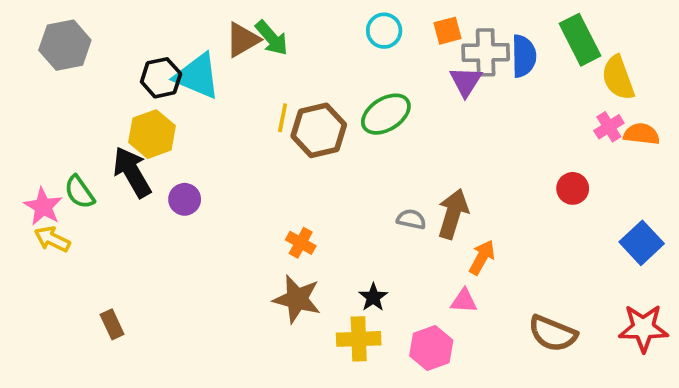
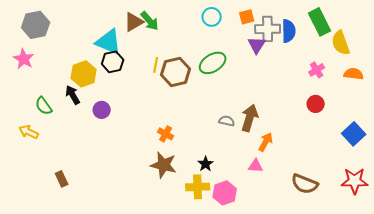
black hexagon: (161, 78) -> (113, 62), moved
pink cross: (609, 127) -> (317, 70), moved
black arrow: (132, 172) -> (73, 95), size x0.7
pink star: (43, 207) -> (24, 59), moved
pink hexagon: (431, 348) -> (225, 193), moved

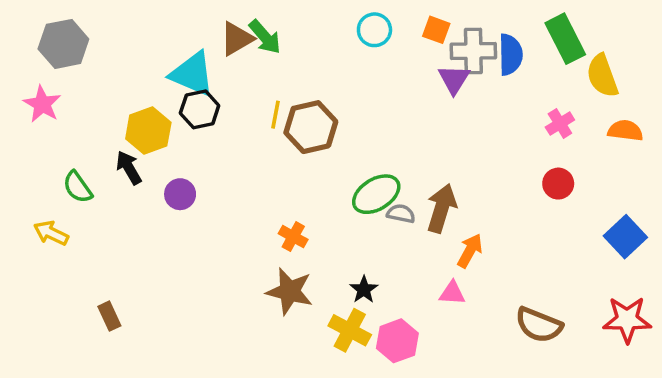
orange square: (247, 17) -> (436, 30), turned 35
green ellipse: (213, 63) -> (376, 194), moved
yellow cross: (198, 187) -> (350, 330), turned 30

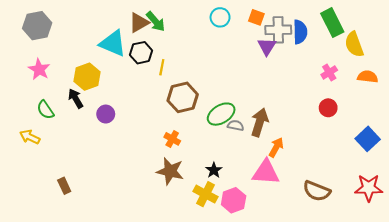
pink star: (42, 104) -> (39, 69), moved
black hexagon: (200, 109) -> (141, 53), moved
brown hexagon: (311, 127) -> (183, 97), moved
pink triangle: (452, 293) -> (266, 172), size x1.8

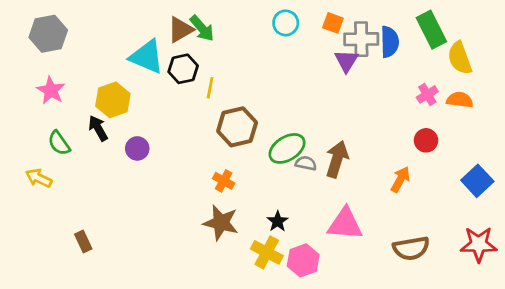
orange semicircle: (368, 77) -> (460, 100), moved
orange arrow: (276, 147) -> (400, 179), moved
brown semicircle: (317, 191) -> (411, 248), turned -32

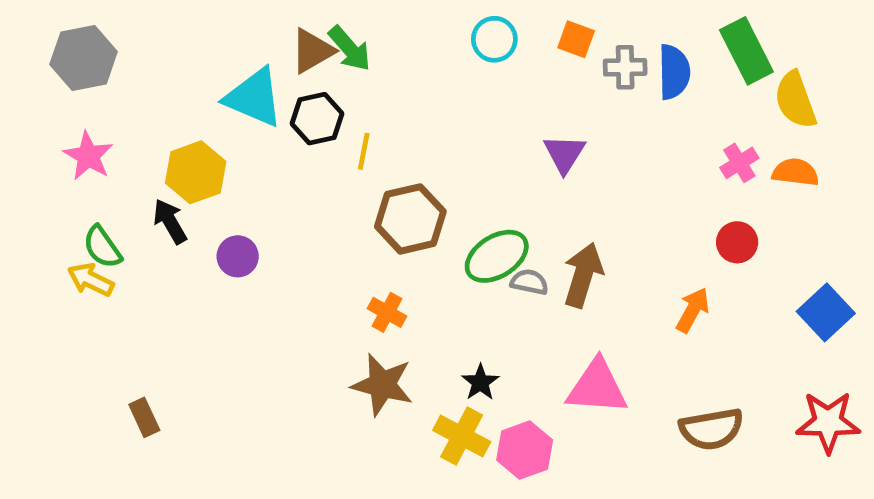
gray cross: (361, 39) -> (625, 67), size x0.7
purple triangle: (346, 61) -> (564, 154), moved
yellow arrow: (39, 178) -> (91, 280), moved

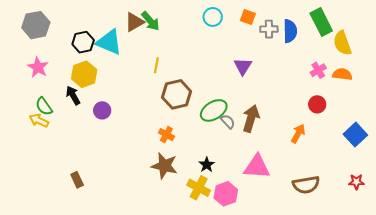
black hexagon: (317, 119) -> (83, 42), moved
gray semicircle: (529, 282) -> (228, 121), turned 35
brown rectangle: (144, 417) -> (77, 180), moved
red star: (828, 422) -> (356, 182), size x0.6

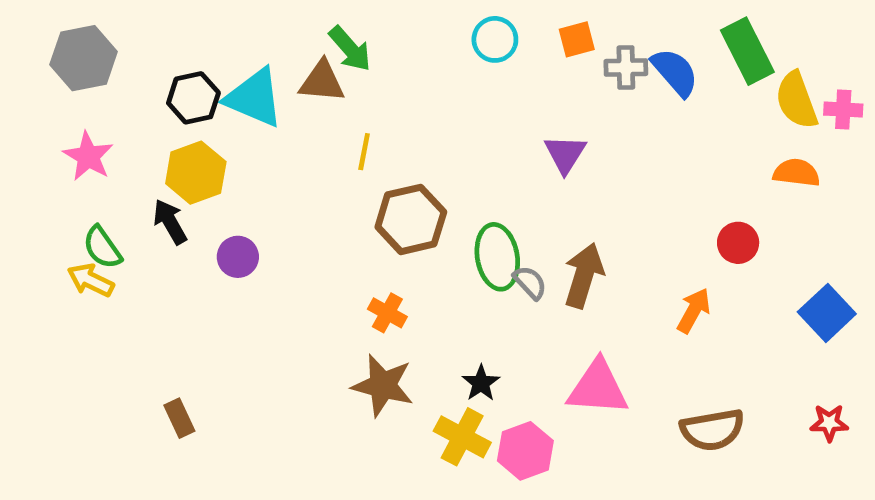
orange square: (248, 17) -> (577, 39), turned -35
brown triangle: (134, 22) -> (322, 82), moved, turned 35
blue semicircle: (290, 31) -> (675, 72), turned -40
pink cross: (318, 70) -> (843, 110), moved, turned 35
green ellipse: (214, 110) -> (497, 257), turned -68

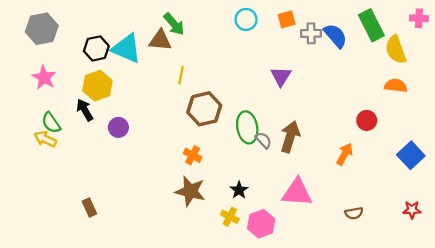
pink cross: (843, 110) -> (419, 18), moved
brown semicircle: (712, 430) -> (354, 213), size x0.6
yellow cross: (462, 437) -> (230, 217), size x0.7

